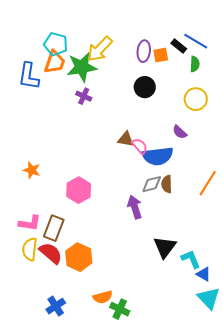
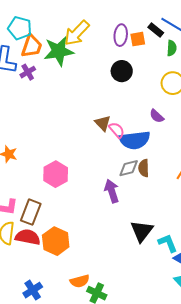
cyan pentagon: (56, 44) -> (20, 28), moved
purple cross: (84, 96) -> (28, 72), moved, turned 35
brown triangle: (126, 139) -> (103, 123), turned 36
red semicircle: (51, 253) -> (28, 237), turned -30

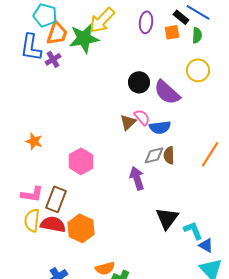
orange square: (138, 39) -> (172, 32), moved
black circle: (122, 71) -> (139, 82), moved
purple semicircle: (157, 116) -> (167, 92), moved, size x1.8
brown triangle: (103, 123) -> (128, 122), moved, turned 30
blue semicircle: (135, 140) -> (160, 127), size x0.7

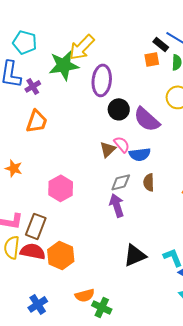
purple ellipse: (146, 22) -> (102, 80), moved, size x1.4
orange trapezoid: (57, 33) -> (37, 121), moved
gray diamond: (154, 155) -> (121, 182), moved
black triangle: (167, 218) -> (135, 255), moved, turned 30

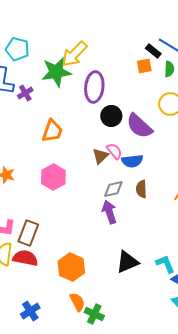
orange trapezoid: (37, 121) -> (52, 131), moved
pink hexagon: (61, 188) -> (53, 177), moved
orange hexagon: (61, 255) -> (71, 267), moved
orange semicircle: (85, 295) -> (77, 302), turned -102

